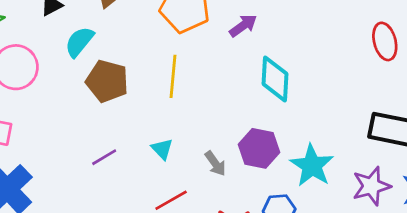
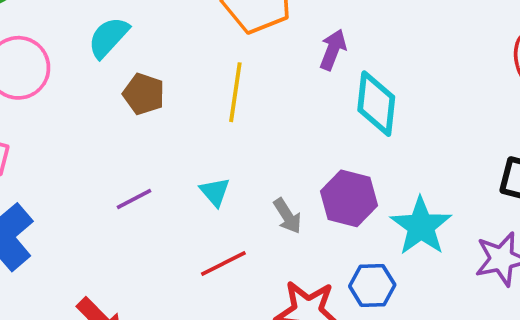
purple arrow: (243, 26) -> (333, 50), moved, turned -36
brown pentagon: (107, 81) -> (144, 94), size x0.7

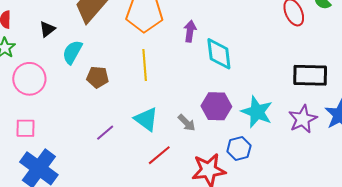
cyan triangle: (215, 192) -> (146, 119), size x1.5

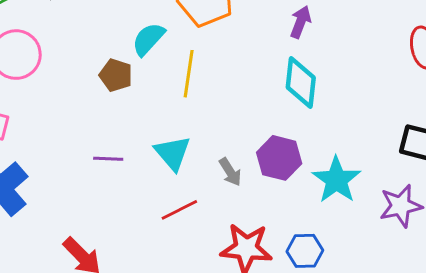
purple arrow: (190, 31) -> (300, 22), moved
cyan semicircle: (72, 52) -> (148, 39), moved
purple line: (105, 133) -> (108, 159), turned 30
blue hexagon: (239, 148) -> (305, 251), moved

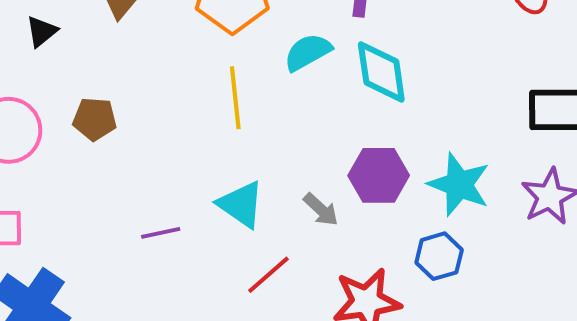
cyan semicircle: (148, 39) -> (308, 52), moved, turned 33
brown pentagon: (116, 75) -> (95, 119), moved
blue hexagon: (305, 251) -> (439, 256), moved

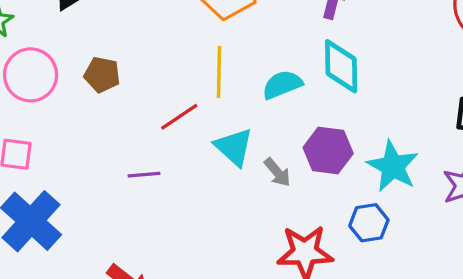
cyan semicircle: (308, 52) -> (282, 85), moved
cyan triangle: (241, 204) -> (234, 147), moved
red line: (268, 275) -> (179, 117), moved

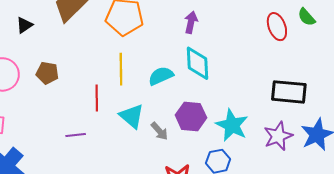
red line: (179, 117) -> (97, 98), turned -55

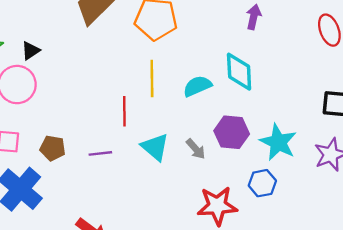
purple arrow: (191, 22) -> (254, 17), moved
black triangle: (24, 25) -> (31, 51), moved
brown pentagon: (47, 73) -> (53, 148), moved
cyan triangle: (132, 116) -> (155, 147), moved

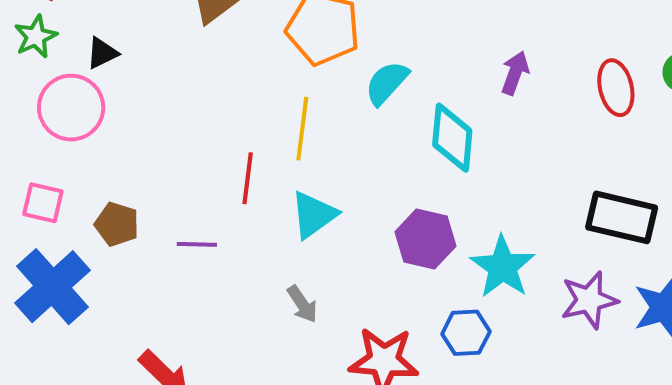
purple arrow: (254, 17) -> (515, 73), moved
cyan semicircle: (197, 86) -> (387, 83), moved, turned -32
cyan triangle: (155, 147) -> (314, 215), moved, turned 36
gray arrow: (196, 149) -> (302, 304), moved

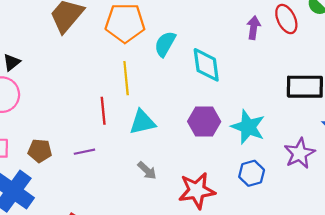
purple arrow: (515, 73) -> (254, 28), moved
cyan triangle: (314, 215) -> (142, 122), turned 36
purple star: (589, 300) -> (300, 153), moved
blue hexagon: (466, 333) -> (252, 173), moved

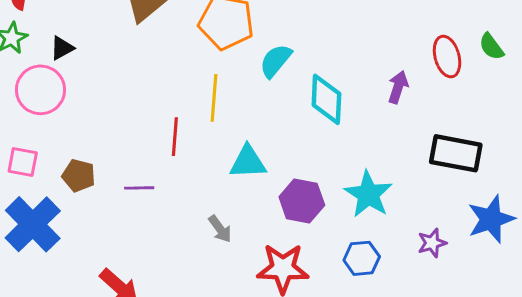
purple arrow: (254, 28) -> (398, 87), moved
purple hexagon: (204, 121) -> (302, 201), moved
cyan triangle: (142, 122) -> (248, 162), moved
purple star: (300, 153) -> (432, 243), size x0.7

